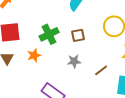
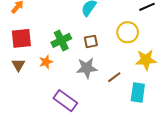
gray star: (74, 61) -> (87, 68), size x1.5

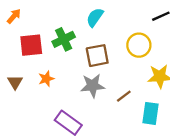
red square: (21, 38) -> (31, 45), moved
green cross: (61, 40) -> (64, 39), moved
brown square: (91, 41) -> (97, 56), size x1.5

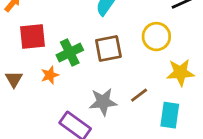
green cross: (64, 39) -> (70, 52), moved
gray star: (93, 86) -> (103, 102), moved

